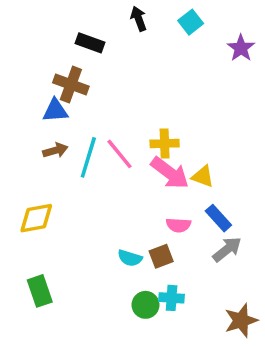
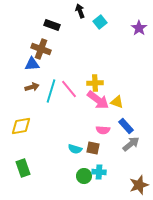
cyan square: (191, 22) -> (100, 22), moved
brown square: (161, 256) -> (93, 148), turned 32

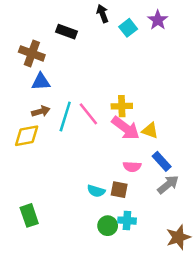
purple star: (139, 28) -> (158, 20), moved
brown cross: (41, 49) -> (32, 53), moved
yellow diamond: (21, 126) -> (27, 136), moved

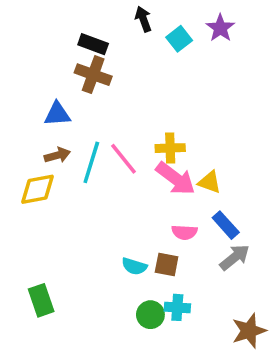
brown cross: (32, 53) -> (93, 75), moved

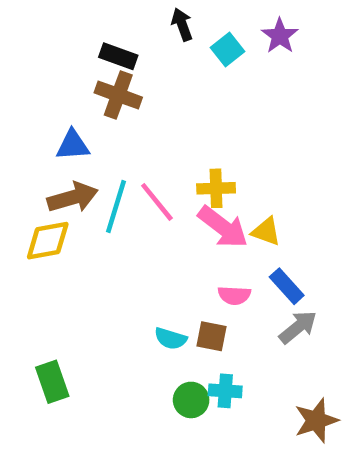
brown arrow: (57, 155) -> (73, 197), size x1.5

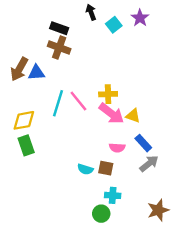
brown arrow: (73, 197) -> (19, 69), moved, turned 135
green rectangle: (52, 382) -> (26, 145), moved
green circle: (191, 400) -> (101, 214), moved

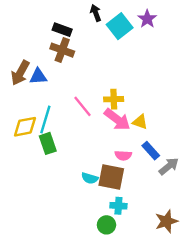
cyan square: (114, 25) -> (120, 26), size x1.5
cyan line: (58, 103) -> (45, 120), moved
green rectangle: (26, 145) -> (48, 143), moved
gray arrow: (149, 164) -> (169, 166), moved
brown square: (106, 168) -> (111, 177), size x1.6

